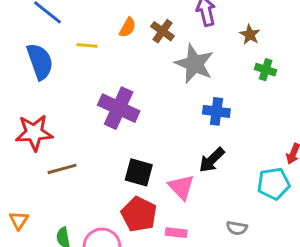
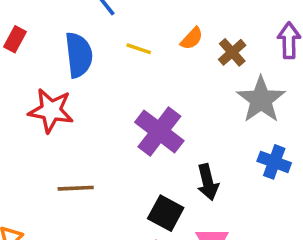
red star: (34, 133) -> (51, 111), moved
black arrow: (212, 160) -> (208, 182), moved, turned -72

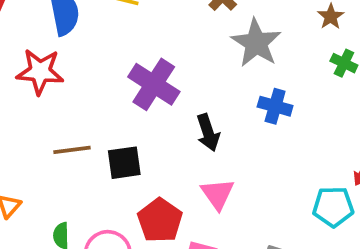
black square: (166, 213) -> (124, 163), moved, turned -32

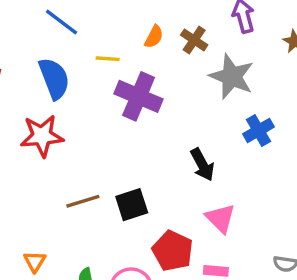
purple cross: (154, 84) -> (139, 96), moved
blue cross: (275, 106) -> (258, 130), turned -36

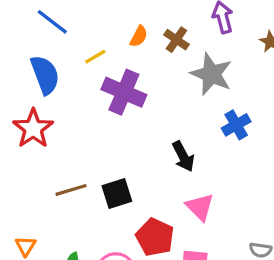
yellow line: (108, 59) -> (95, 57), turned -35
red star: (42, 136) -> (33, 129), turned -30

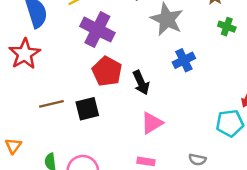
pink triangle: (200, 207) -> (152, 123), turned 40
red pentagon: (155, 237) -> (107, 71), moved

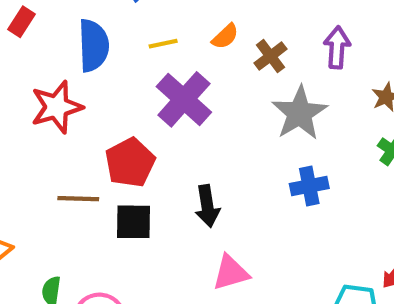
red pentagon: (107, 71) -> (130, 162), moved
black arrow: (141, 83) -> (207, 206), moved

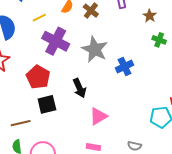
gray star: (299, 113) -> (95, 49), moved
brown line: (78, 199) -> (21, 123), moved

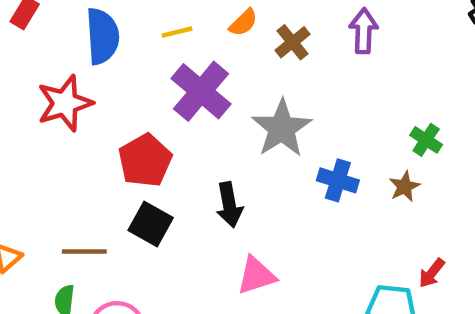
brown star: (150, 16) -> (404, 187), moved
blue cross: (125, 66) -> (338, 180), turned 30
black square: (47, 104) -> (151, 224), turned 30

